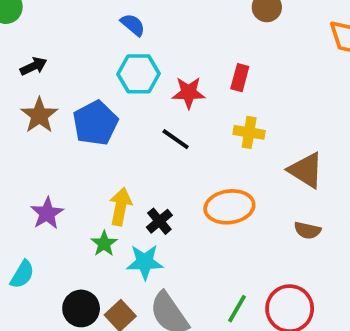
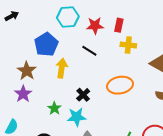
red rectangle: (240, 78) -> (119, 25), moved
brown star: (39, 115) -> (27, 71), moved
yellow arrow: (120, 207) -> (62, 68), moved

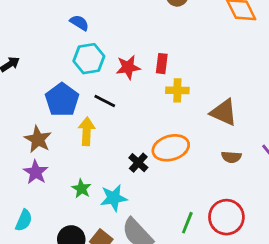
black line: (89, 51) -> (105, 101), moved
black cross: (83, 95) -> (138, 163), moved

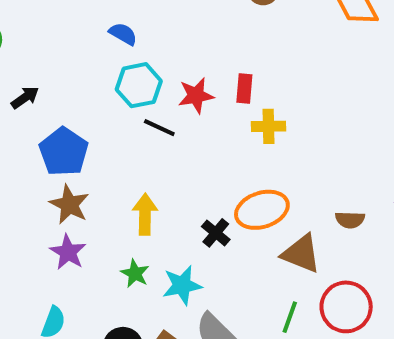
blue pentagon: (62, 100) -> (64, 152), moved
black line: (105, 101) -> (159, 128), moved
brown triangle: (224, 112) -> (301, 254), moved
yellow arrow: (87, 131) -> (145, 214), moved

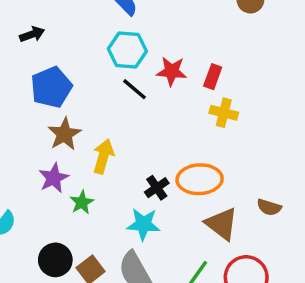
brown star: (69, 205) -> (64, 134), moved
purple star: (68, 252) -> (54, 178), moved
cyan star: (182, 285) -> (143, 224), moved

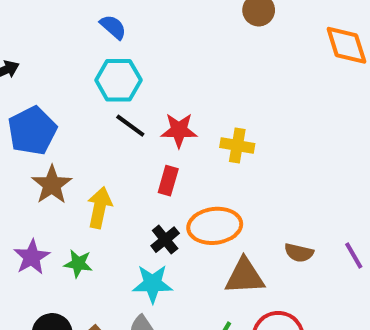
red star: (172, 71) -> (179, 130), moved
red rectangle: (213, 77) -> (168, 181), moved
purple star: (54, 178) -> (32, 257), moved
green star: (82, 202) -> (78, 264), turned -30
brown triangle: (222, 224) -> (245, 276), turned -36

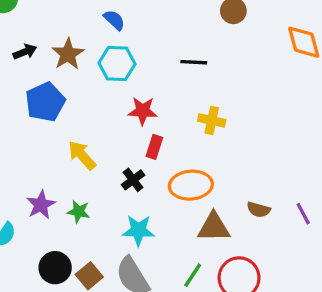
black line: (130, 126) -> (194, 62), moved, turned -35
red star: (179, 130) -> (143, 111), moved
brown star: (52, 185) -> (68, 54), moved
yellow arrow: (100, 208) -> (82, 155), moved, turned -56
black cross: (165, 240) -> (133, 180), moved

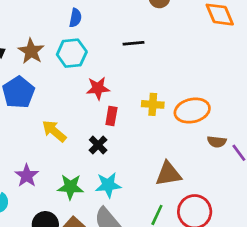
blue semicircle: (114, 20) -> (75, 18), moved, turned 66
yellow cross: (212, 120) -> (153, 104), moved
orange ellipse: (191, 185) -> (192, 111), moved
brown semicircle: (259, 210) -> (217, 142), moved
green star: (79, 212) -> (70, 187), moved, size x1.4

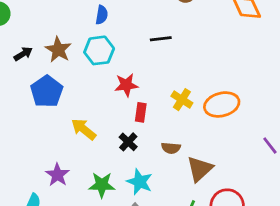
yellow cross: (153, 104) -> (182, 100), turned 30
brown semicircle: (217, 142) -> (171, 148), moved
brown triangle: (168, 174) -> (200, 169), turned -32
cyan star: (108, 185) -> (140, 182), turned 30

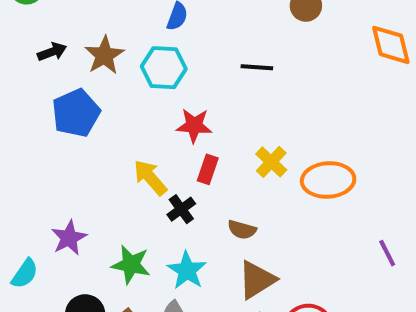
yellow arrow: (84, 129) -> (150, 178), moved
brown triangle: (200, 169) -> (257, 280), moved

